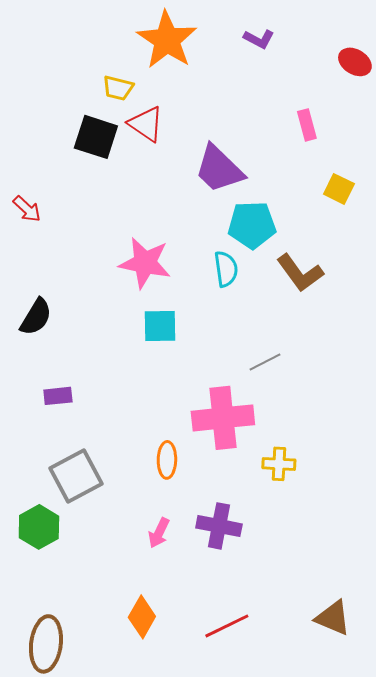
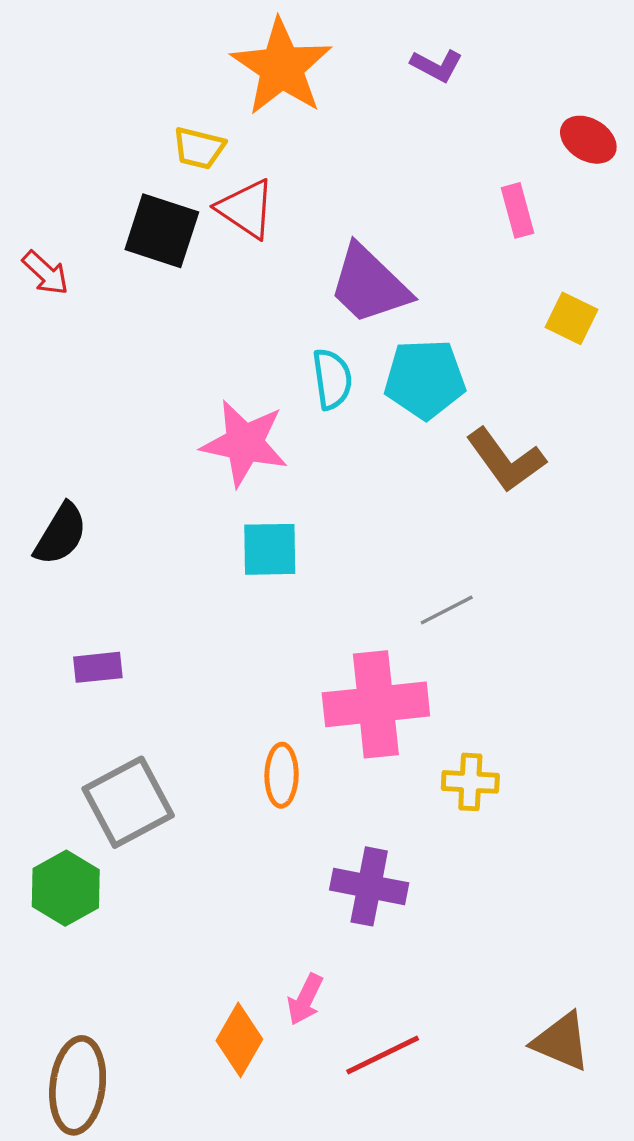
red ellipse: (355, 62) -> (588, 140), moved
red arrow: (27, 209) -> (46, 273), moved
cyan semicircle: (226, 269) -> (332, 379), moved
pink arrow: (159, 533) -> (305, 999), moved

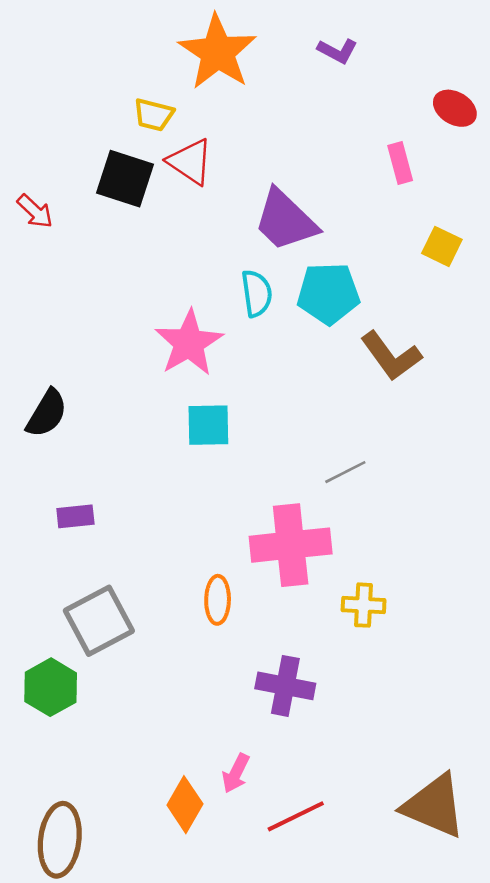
pink star: (244, 443) -> (189, 343), turned 30
brown triangle: (561, 1042) -> (434, 806), size x1.4

